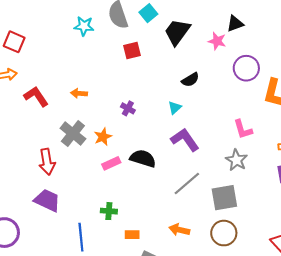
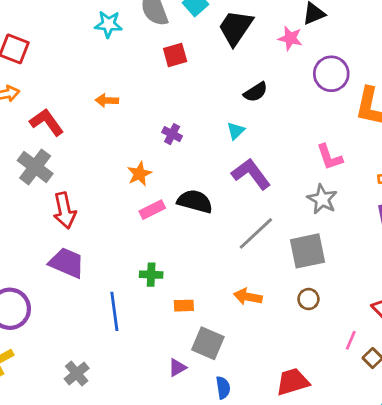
orange arrow: (79, 93) -> (107, 100), moved
gray cross: (73, 134) -> (35, 167), moved
brown circle: (224, 233) -> (308, 299), size x0.6

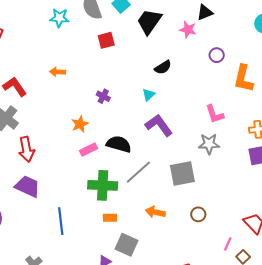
purple circle: (331, 74) -> (217, 55), size x0.6
gray star: (322, 199) -> (209, 144), turned -30
gray line: (256, 233) -> (138, 172), moved
gray square: (307, 251) -> (182, 174), moved
green cross: (151, 275) -> (103, 185), moved, size x1.8

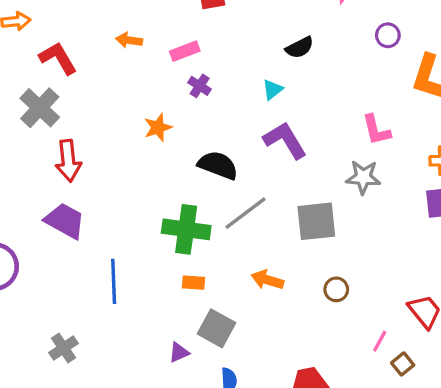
pink rectangle: (89, 150) -> (185, 51), moved

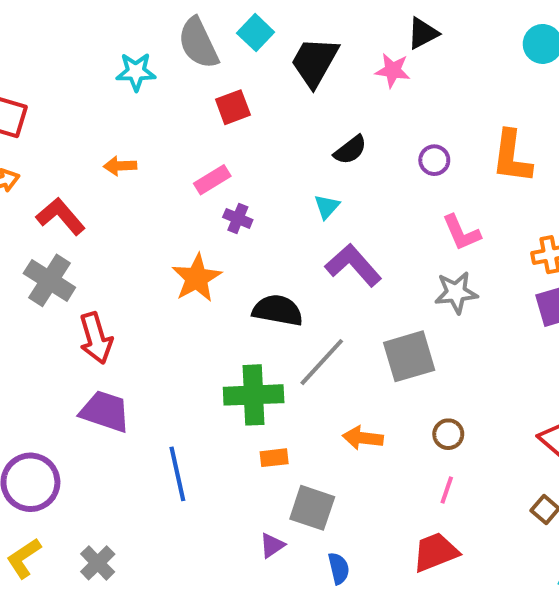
purple circle: (388, 35) -> (434, 160), moved
orange arrow: (129, 40) -> (120, 166), moved
orange star: (158, 127) -> (197, 278), size x1.4
pink line: (380, 341) -> (447, 490), moved
gray cross: (64, 348) -> (98, 563), moved

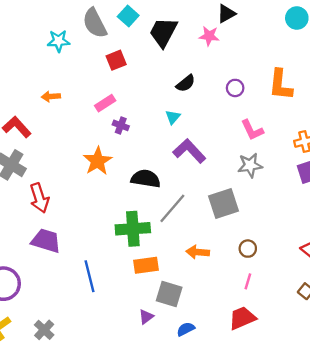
orange rectangle: (274, 458) -> (146, 265), size x1.5
blue semicircle: (339, 568) -> (186, 329), turned -102

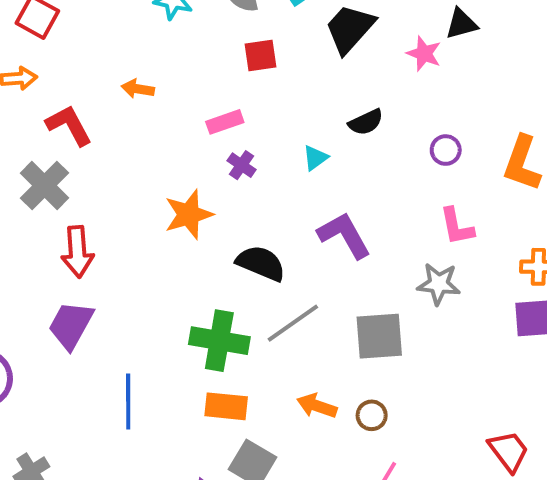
cyan triangle: (173, 117) -> (315, 158), moved
purple trapezoid: (46, 241) -> (71, 325), turned -92
brown circle: (248, 249) -> (372, 415), moved

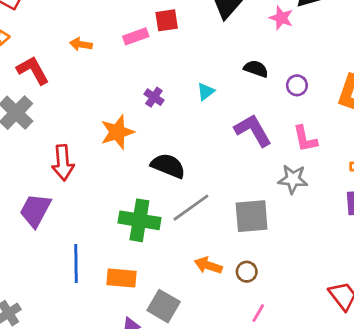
pink rectangle: (225, 122) -> (136, 36), moved
black semicircle: (366, 122) -> (256, 69), moved, turned -135
purple L-shape: (344, 235) -> (253, 130), moved
red arrow: (77, 252) -> (63, 163), moved
orange rectangle: (226, 406) -> (122, 278), moved

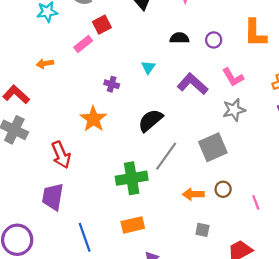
black semicircle: (168, 166) -> (150, 120), moved, turned -44
blue line: (76, 263) -> (85, 237), moved
gray square: (164, 306) -> (202, 230), moved, size x0.6
pink line: (258, 313) -> (256, 202), moved, turned -32

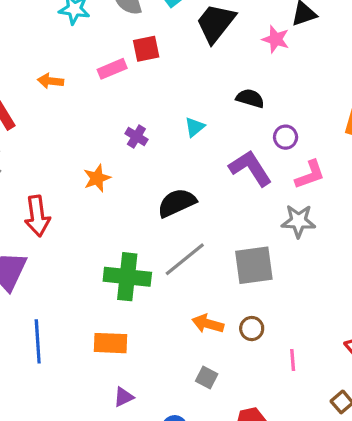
purple circle: (214, 40) -> (286, 137), moved
pink L-shape: (233, 77) -> (310, 175), turned -95
orange star: (93, 119) -> (97, 178), size x0.7

